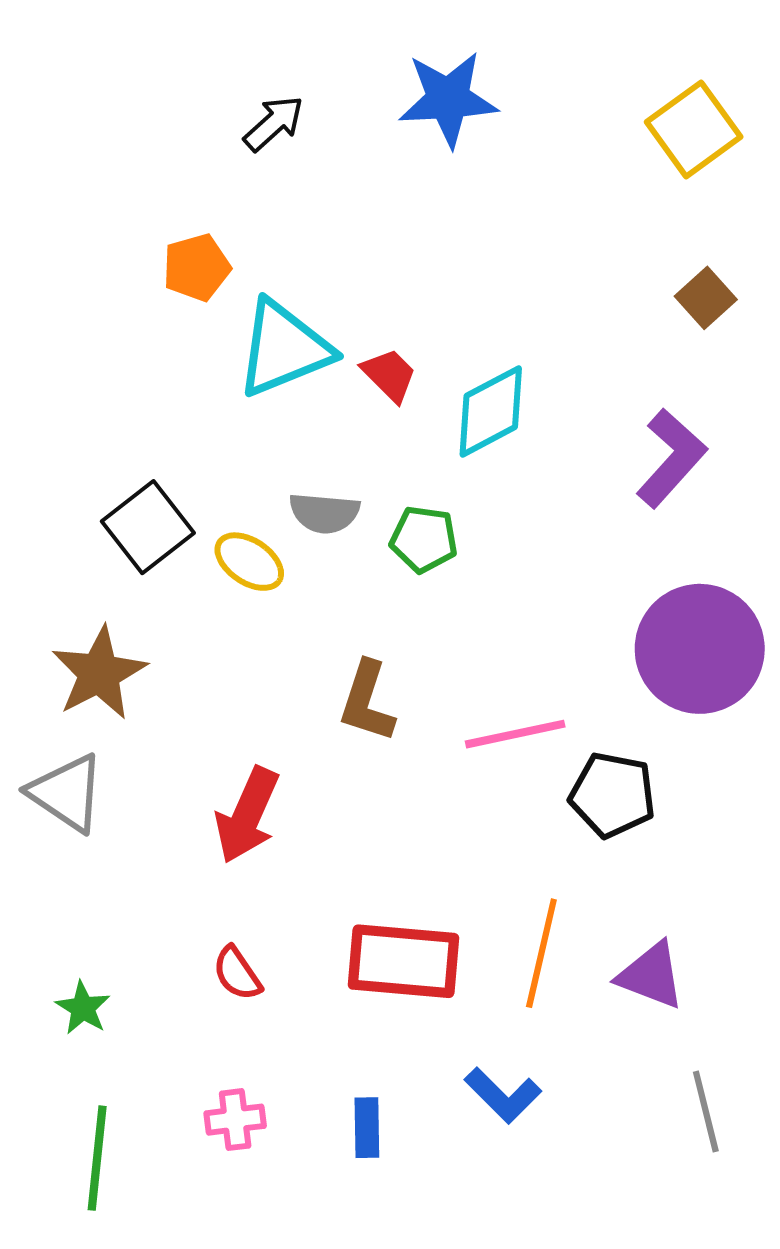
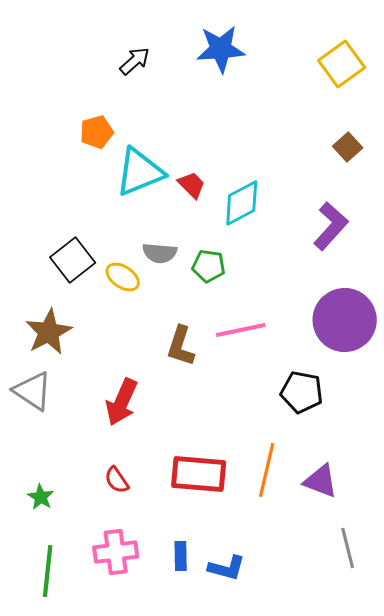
pink line: (515, 734) -> (241, 330), moved
blue L-shape: (503, 1095) -> (227, 568), moved, turned -30
pink cross: (235, 1120) -> (116, 552), size x1.5

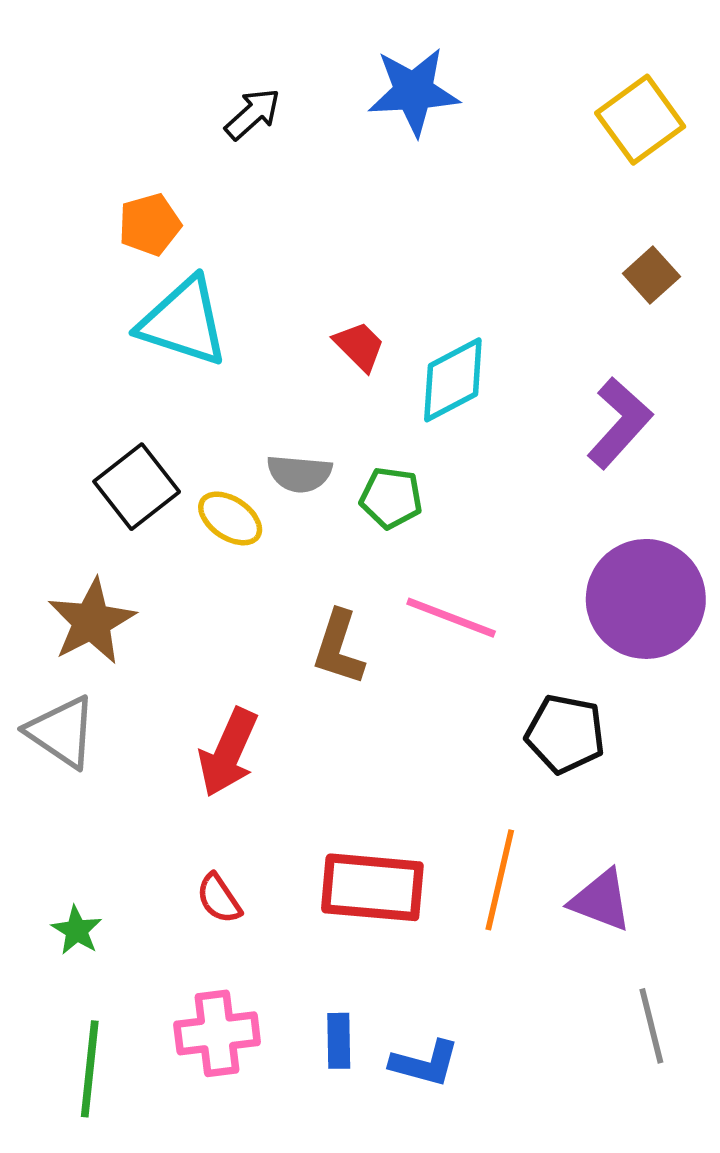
orange pentagon: (97, 132) -> (150, 224), moved
cyan triangle: (140, 172) -> (183, 322), moved, turned 40
pink line: (241, 330) -> (451, 618), turned 33

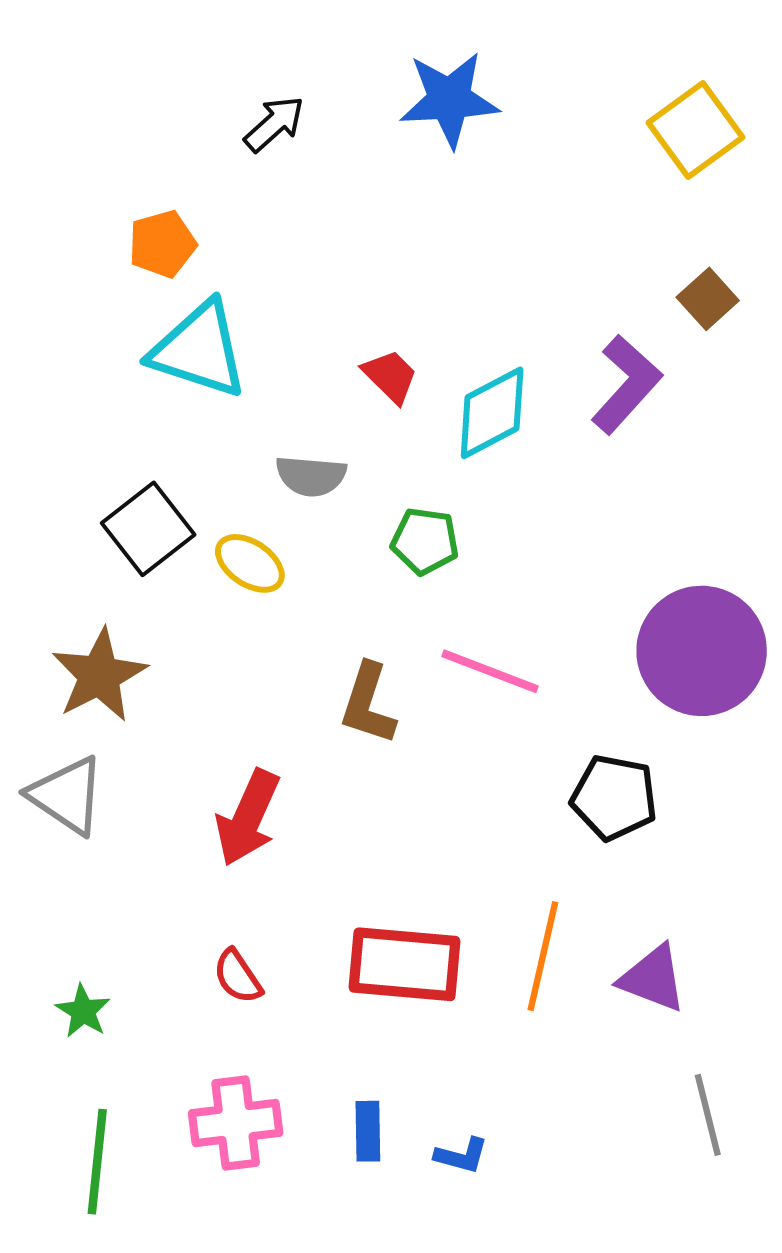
purple L-shape: (620, 423) -> (626, 384), moved
gray semicircle: (299, 474) -> (311, 476), moved
blue L-shape: (425, 1063) -> (461, 1156), size x0.7

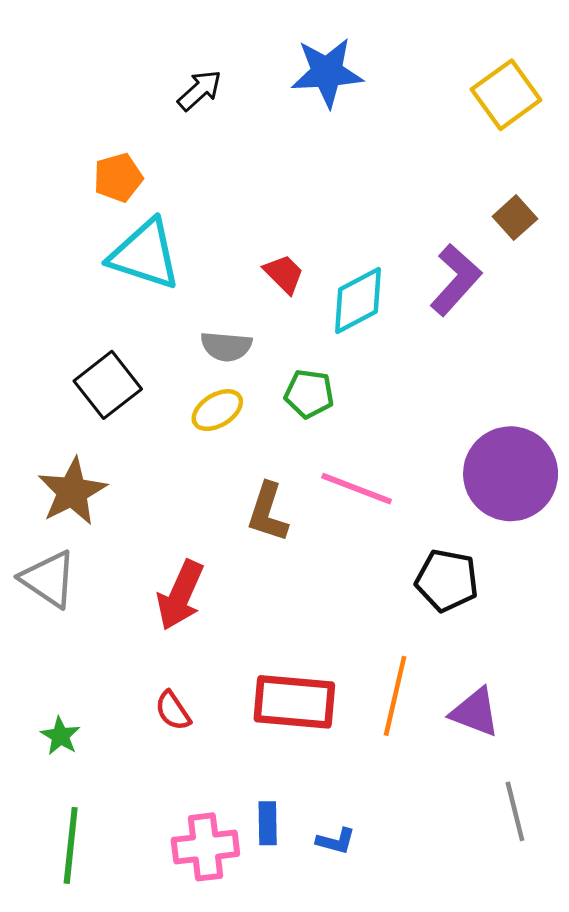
yellow ellipse: (250, 563) -> (217, 410), moved, turned -66
pink cross: (236, 1123) -> (205, 847), moved

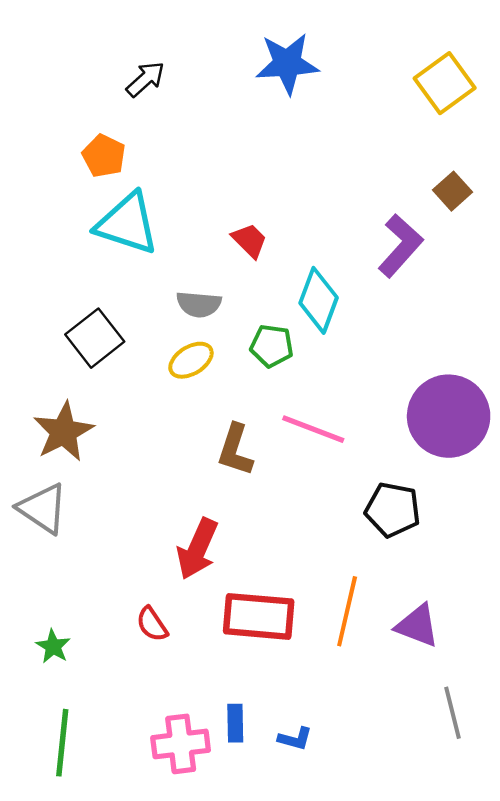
black arrow: (200, 90) -> (145, 79), moved
orange pentagon: (118, 178) -> (104, 156), turned -30
cyan diamond: (358, 301) -> (318, 300), moved, turned -42
red arrow: (180, 595) -> (197, 549), moved

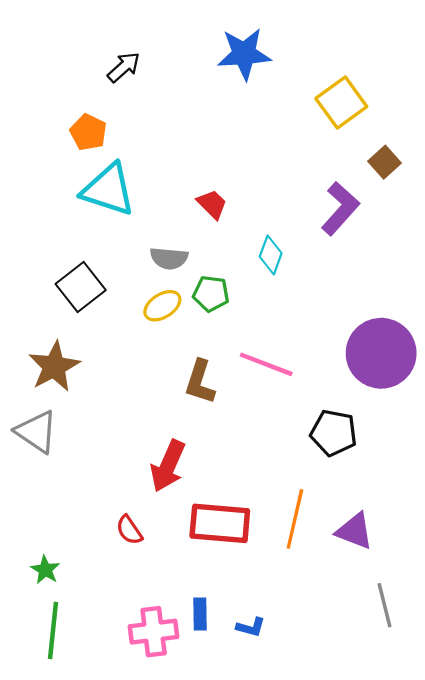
yellow square: (445, 83) -> (341, 102), moved
cyan diamond: (318, 300) -> (271, 255), size x0.7
green pentagon: (272, 346) -> (211, 294), moved
green star: (53, 646) -> (45, 570), moved

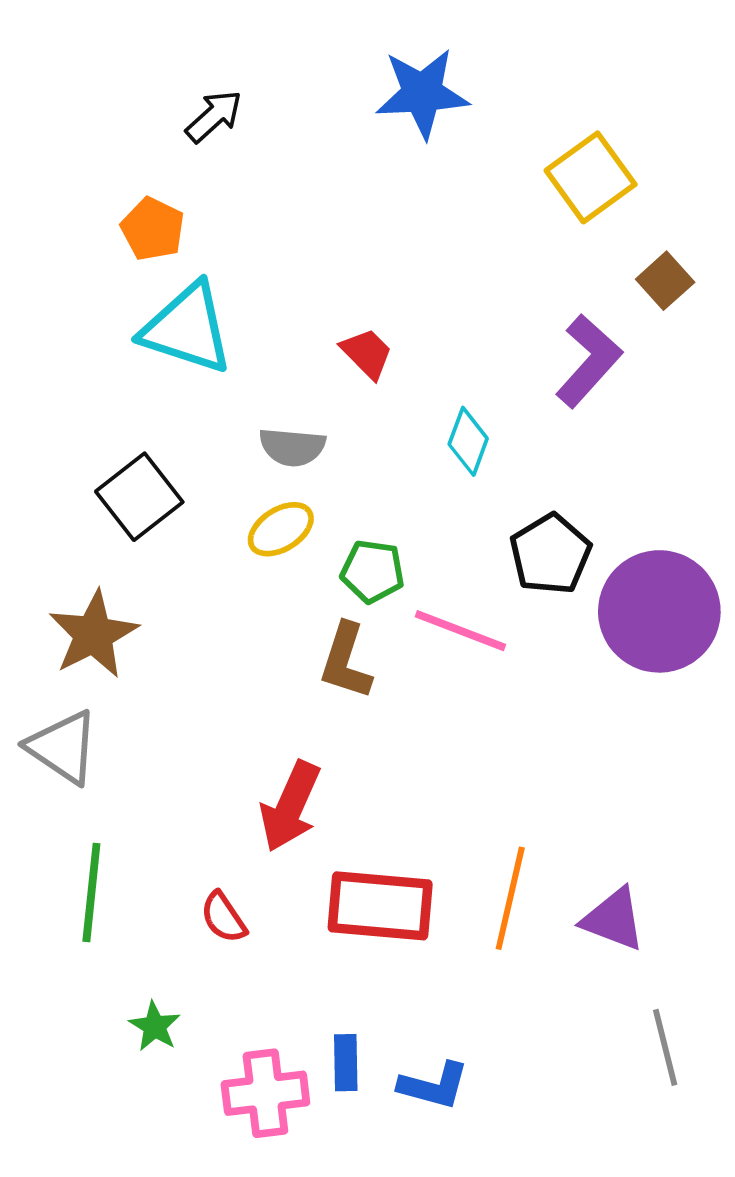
green pentagon: (211, 294) -> (373, 571), moved
black pentagon: (334, 433) -> (550, 554), moved, turned 30
green star: (45, 570) -> (155, 1026), moved
blue L-shape: (251, 627) -> (434, 1086), size x1.4
green line: (53, 631) -> (91, 892), moved

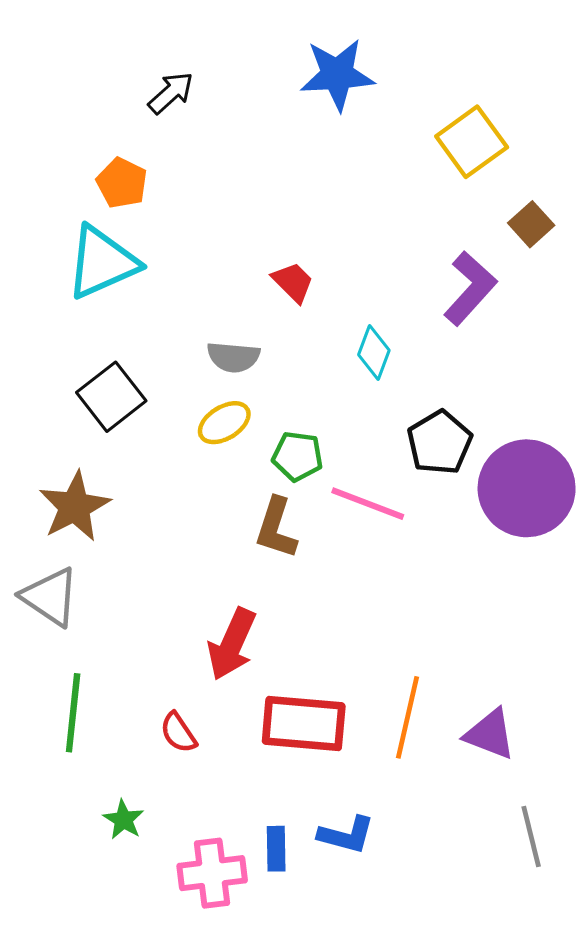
cyan triangle: (187, 328) -> (102, 262), moved, turned -42
blue L-shape: (434, 1086) -> (346, 835), moved

